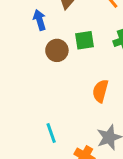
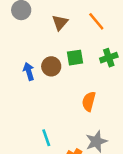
blue arrow: (40, 20) -> (29, 71), moved

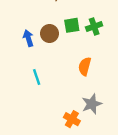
green cross: (109, 58) -> (94, 26), moved
cyan line: (46, 138) -> (37, 77), moved

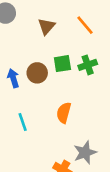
orange semicircle: (85, 66) -> (64, 113), moved

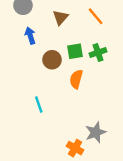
blue arrow: (13, 78) -> (30, 36), moved
orange semicircle: (64, 113) -> (76, 79), moved

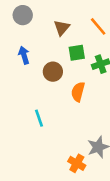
blue arrow: (30, 36) -> (24, 55), moved
green square: (75, 51) -> (77, 53), moved

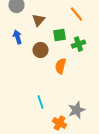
brown triangle: (62, 28) -> (38, 20), moved
cyan line: (39, 118) -> (40, 102), moved

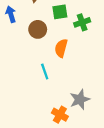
cyan line: (40, 102) -> (45, 71), moved

